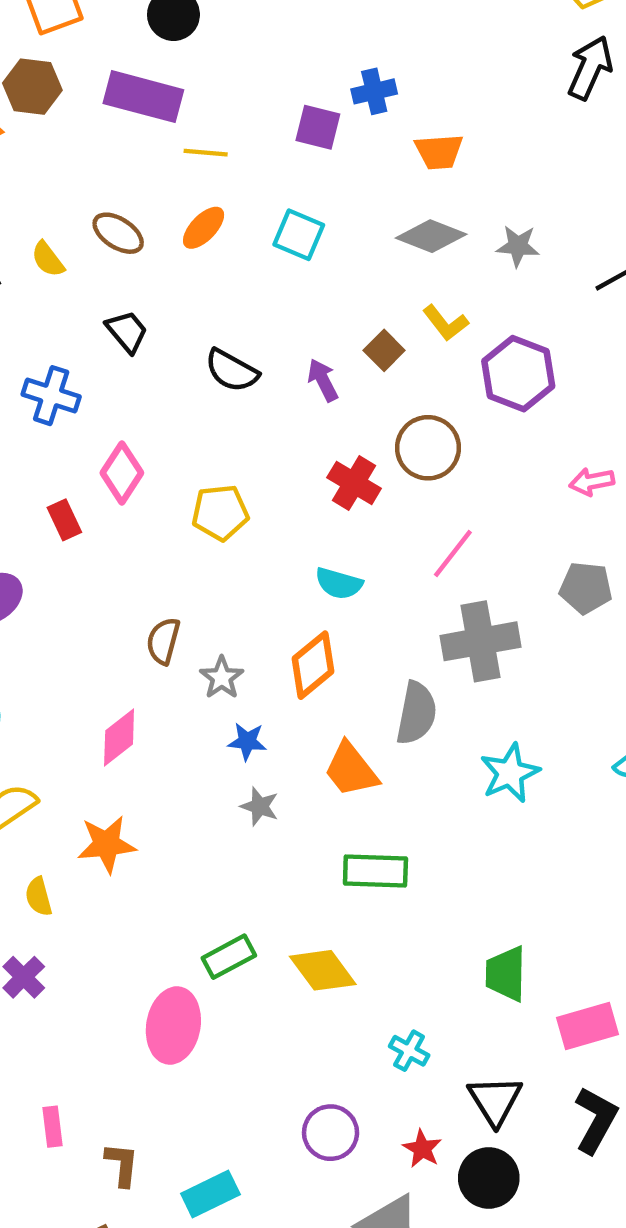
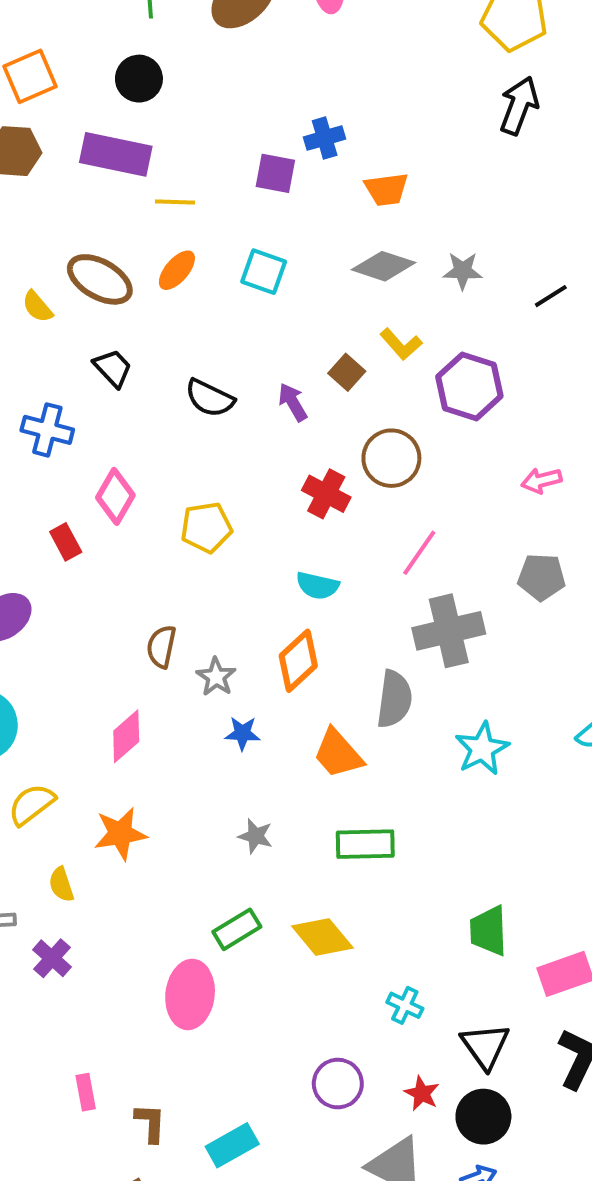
brown ellipse: (118, 233) -> (100, 279), size x1.4
gray star: (260, 806) -> (255, 836), moved

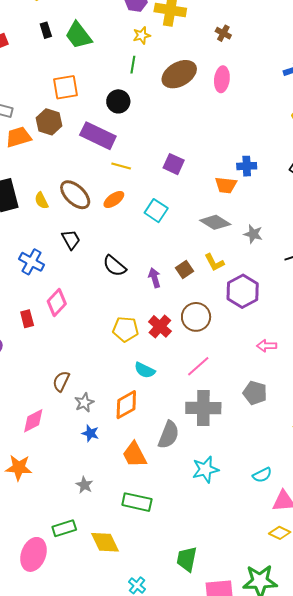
blue cross: (325, 138) -> (247, 166), moved
yellow pentagon: (206, 527) -> (126, 329), moved

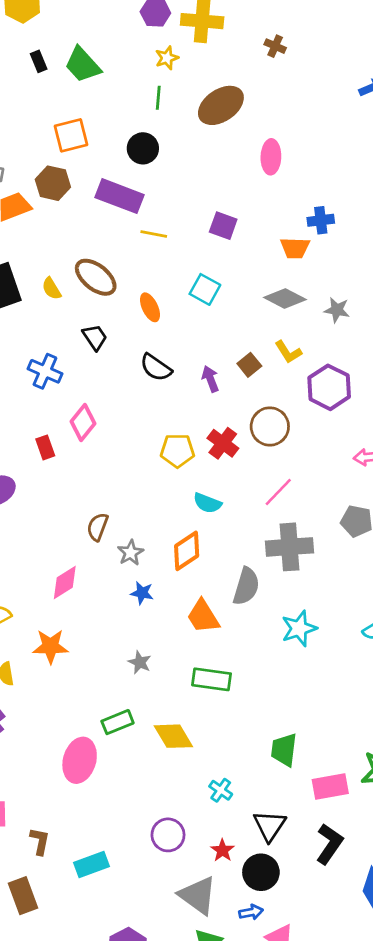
pink ellipse: (222, 79) -> (271, 157), moved
orange ellipse: (114, 199) -> (150, 307), moved, turned -75

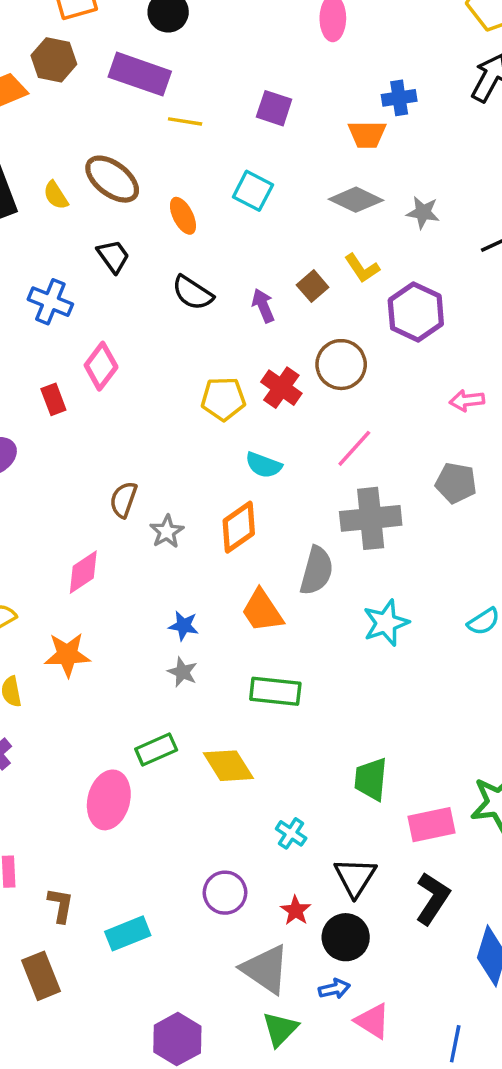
blue star: (142, 593) -> (184, 626), moved

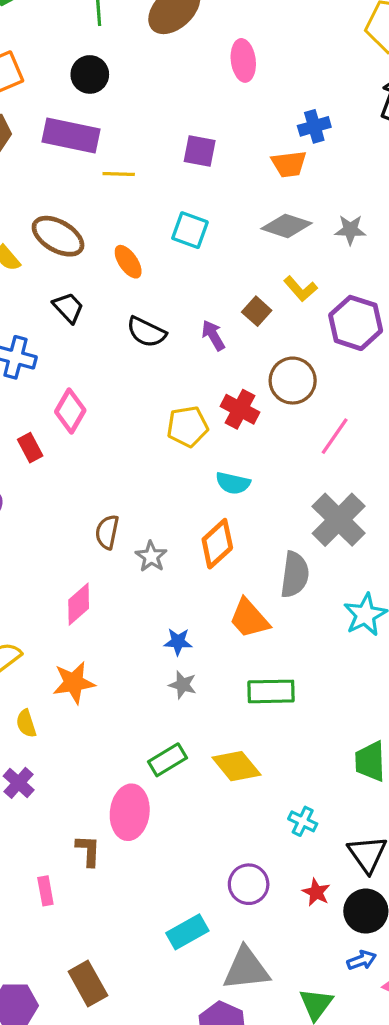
pink line: (354, 448) -> (335, 436), moved
gray cross: (371, 518) -> (339, 520), turned -32
brown L-shape: (61, 905) -> (88, 851), moved
cyan rectangle: (128, 933) -> (187, 932), moved
gray triangle: (266, 969) -> (246, 969), moved, turned -33

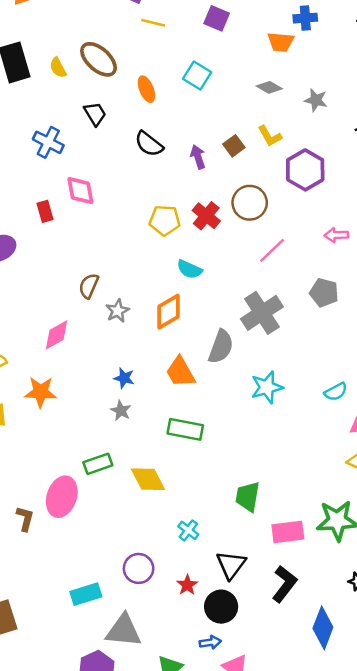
gray diamond: (287, 226) -> (269, 87), size x0.7
pink diamond: (70, 411) -> (80, 191), turned -52

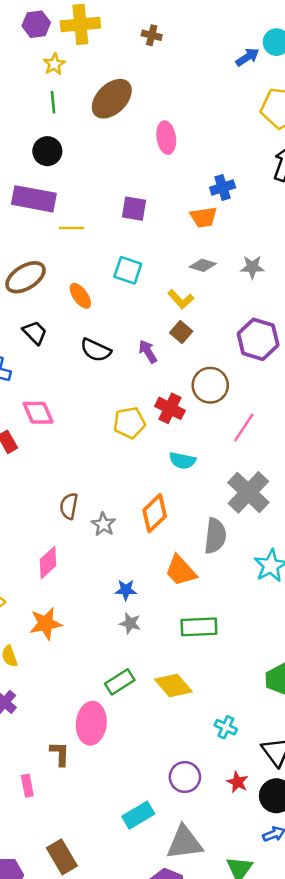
brown ellipse: (99, 59) -> (26, 277), turned -60
yellow L-shape: (270, 136) -> (181, 299), moved
cyan semicircle: (189, 269) -> (182, 461), moved

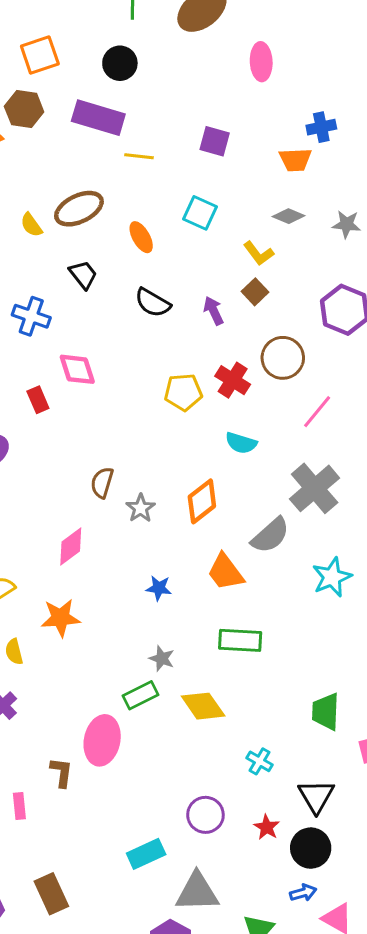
gray semicircle: (215, 536) -> (270, 535), turned 36
gray star: (130, 623) -> (162, 659), moved

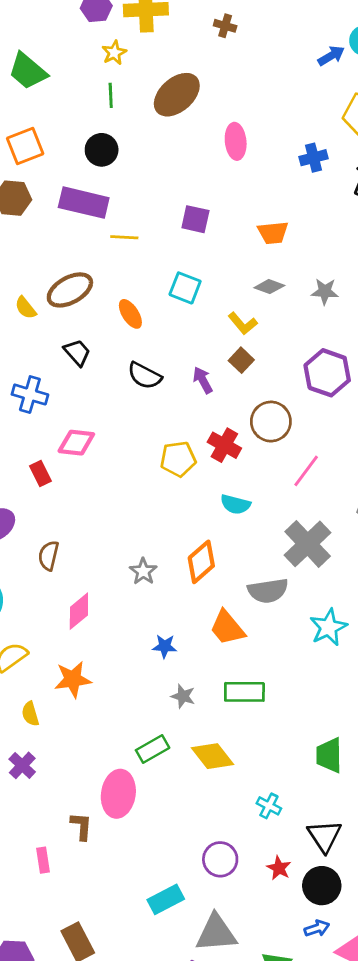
blue cross: (321, 127) -> (314, 158), moved
pink diamond: (77, 369) -> (76, 443), turned -63
brown semicircle: (102, 483) -> (49, 556), moved
gray semicircle: (270, 535) -> (268, 591), turned 36
gray star: (162, 659) -> (183, 696), moved

